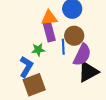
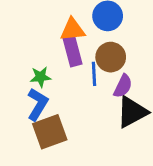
green star: (38, 50) -> (41, 77), moved
purple semicircle: (82, 55) -> (123, 86), size x0.7

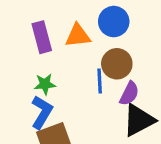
purple rectangle: (73, 51) -> (42, 37), moved

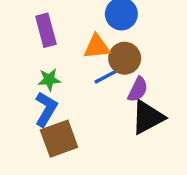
orange triangle: (78, 36) -> (97, 47), moved
blue line: (100, 81) -> (107, 76), turned 65

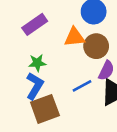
purple rectangle: (46, 30) -> (35, 24), turned 70
blue line: (107, 76) -> (82, 86), moved

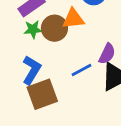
brown circle: (96, 46) -> (54, 28), moved
green star: (37, 63) -> (33, 30), moved

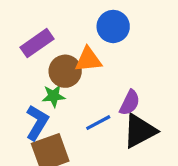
green star: (33, 30) -> (54, 96), moved

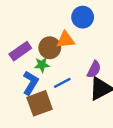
purple rectangle: (37, 43) -> (20, 51), moved
blue line: (98, 123) -> (62, 83), moved

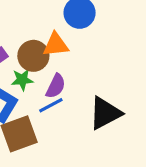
purple semicircle: (94, 69) -> (56, 86), moved

